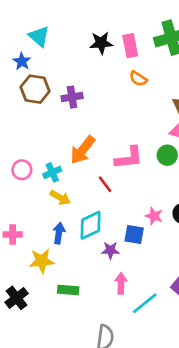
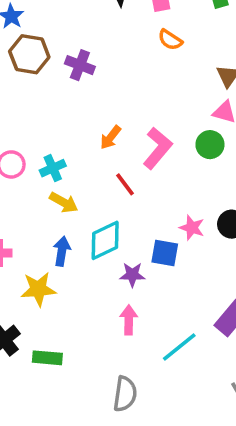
purple cross: (72, 97) -> (80, 65), turned 30
orange arrow: (83, 150) -> (111, 137), moved, size x0.6
pink L-shape: (129, 158) -> (158, 148), turned -44
pink arrow: (121, 283) -> (129, 320), moved
green rectangle: (68, 290) -> (47, 358), moved

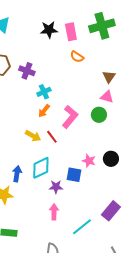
cyan cross: (53, 168) -> (44, 92), moved
yellow arrow: (64, 202) -> (33, 136), moved

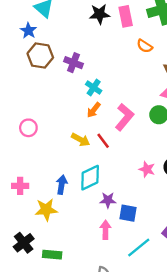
orange semicircle: (77, 57) -> (145, 46), moved
cyan cross: (44, 92) -> (94, 88), turned -32
blue square: (74, 175) -> (128, 213), moved

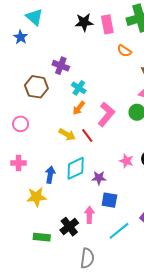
brown hexagon: (40, 56) -> (36, 87), moved
pink cross: (20, 186) -> (18, 163), moved
purple star: (108, 200) -> (99, 178), moved
black cross: (24, 243) -> (69, 227), moved

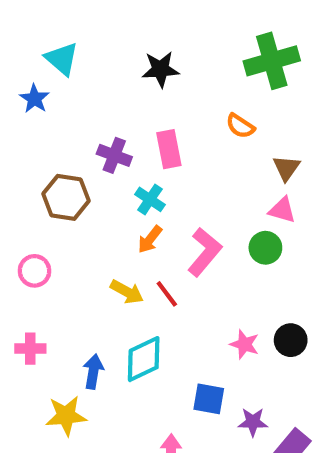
pink rectangle: (107, 24) -> (169, 149), moved
purple star: (99, 178) -> (253, 422), moved
blue square: (109, 200) -> (209, 399), moved

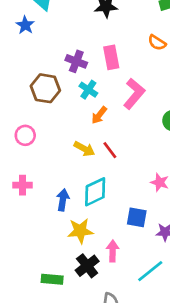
cyan cross: (150, 199) -> (88, 90), moved
pink L-shape: (205, 252) -> (134, 94), moved
yellow star: (66, 416) -> (80, 231), moved

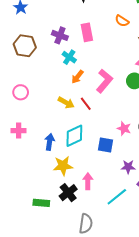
brown hexagon: (45, 88) -> (25, 46), moved
pink L-shape: (134, 94) -> (104, 81), moved
blue square: (137, 217) -> (105, 145), moved

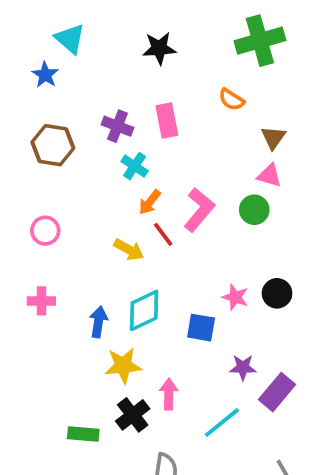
red line: (86, 104) -> (163, 234), moved

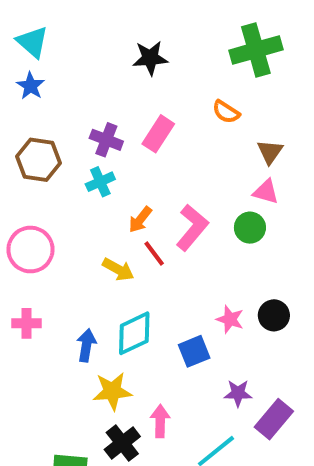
cyan triangle: (70, 39) -> (32, 42), moved
pink rectangle: (167, 120) -> (158, 134), turned 44
cyan cross: (135, 166) -> (100, 182), moved, turned 32
pink circle: (45, 231) -> (30, 250), size x1.5
blue square: (201, 328) -> (194, 351), turned -32

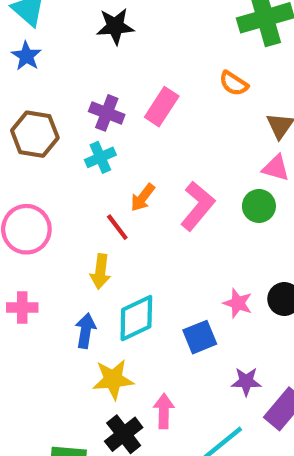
black star: (150, 58) -> (115, 26), moved
red line: (154, 254) -> (117, 227), moved
yellow arrow: (118, 269) -> (100, 272), moved, turned 68

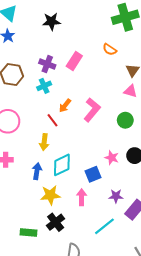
green circle: (259, 206) -> (125, 120), moved
pink arrow: (164, 411) -> (82, 197), moved

